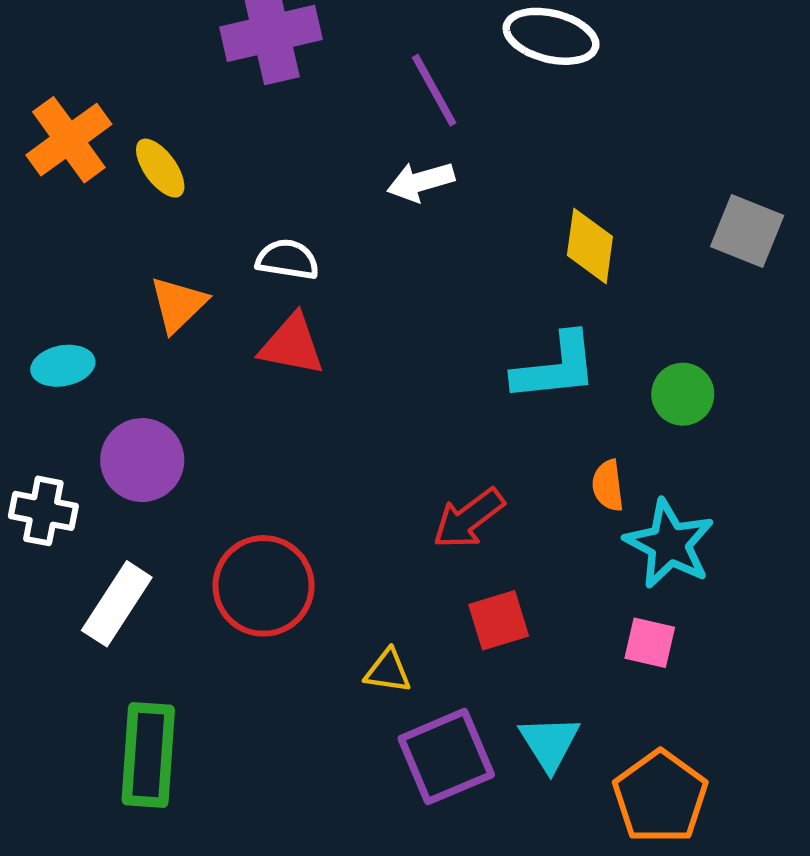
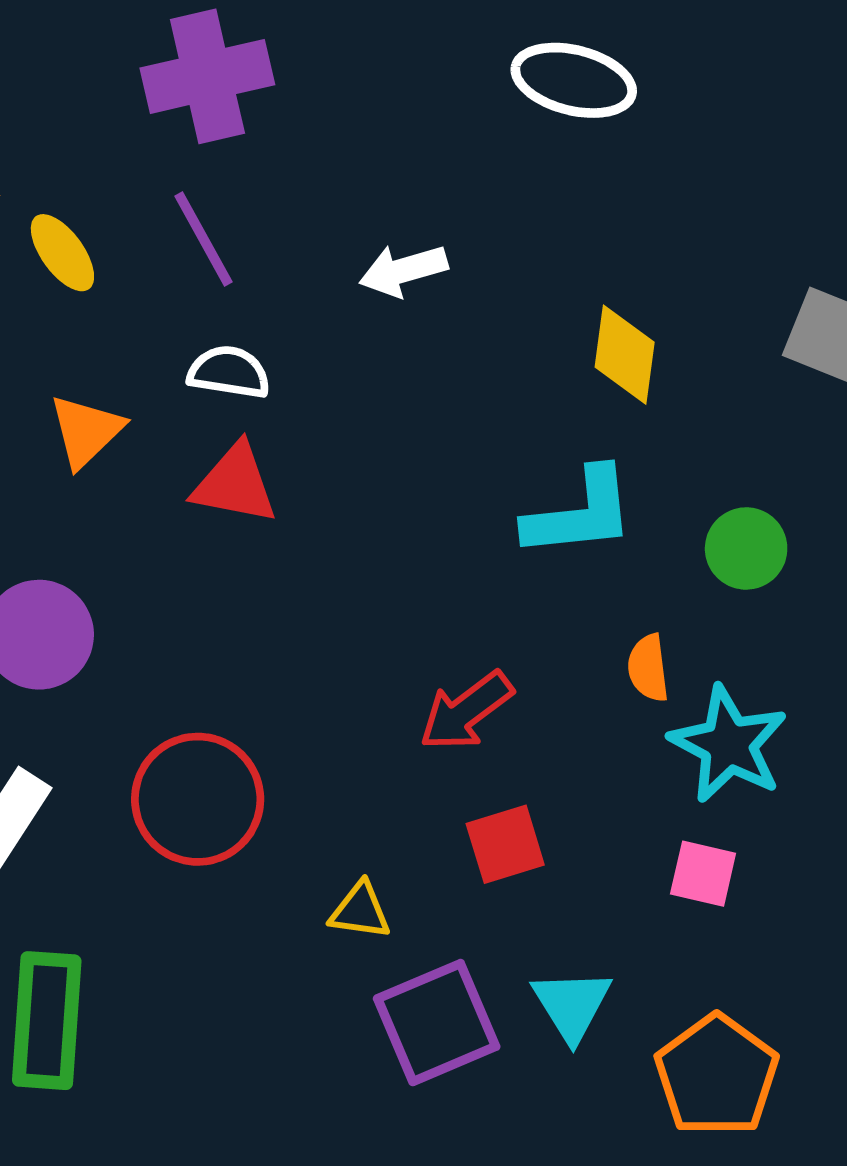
purple line: (434, 90) -> (203, 239), moved

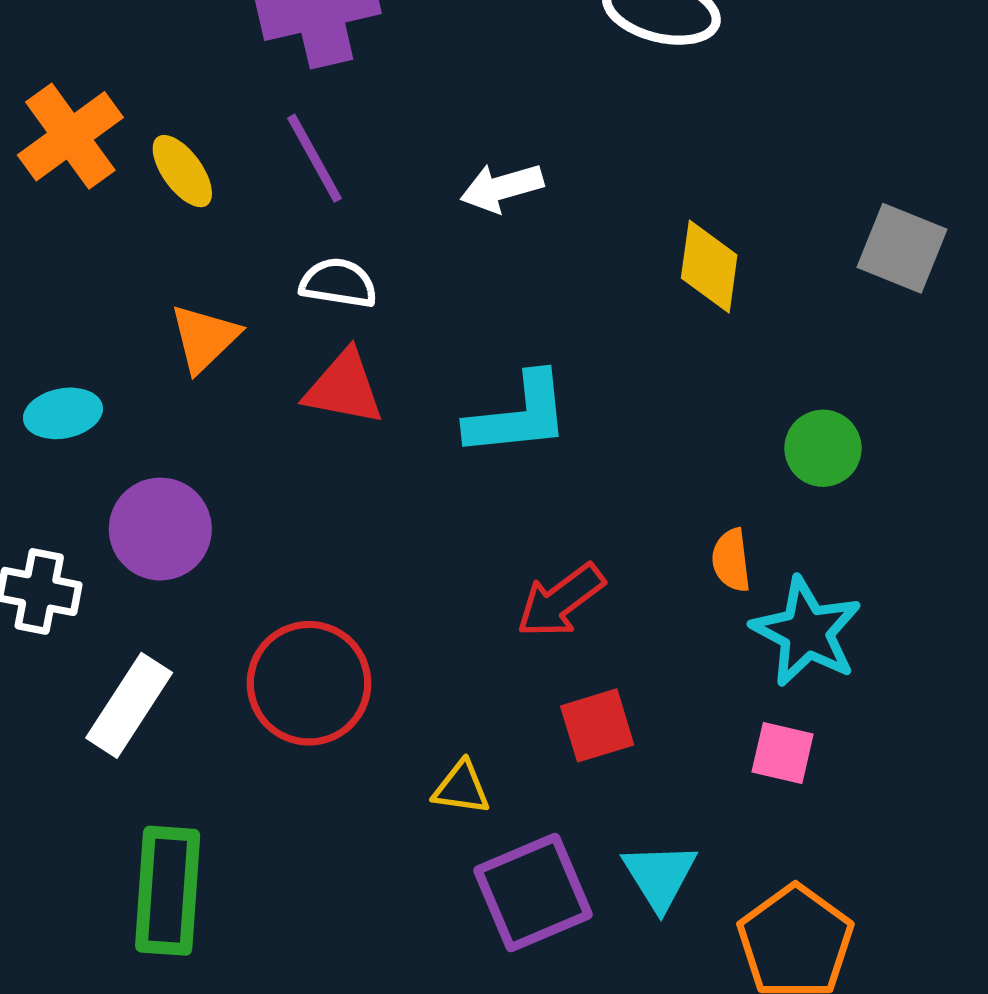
cyan L-shape: (580, 513) -> (518, 415), moved

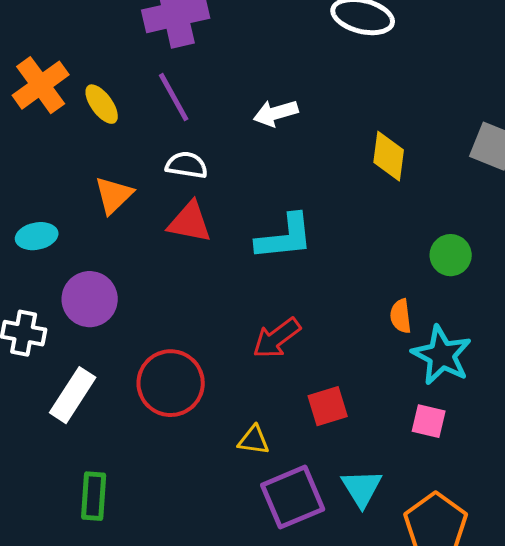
red arrow: (560, 601) -> (277, 338), moved
green rectangle: (168, 891) -> (94, 496), size x0.7

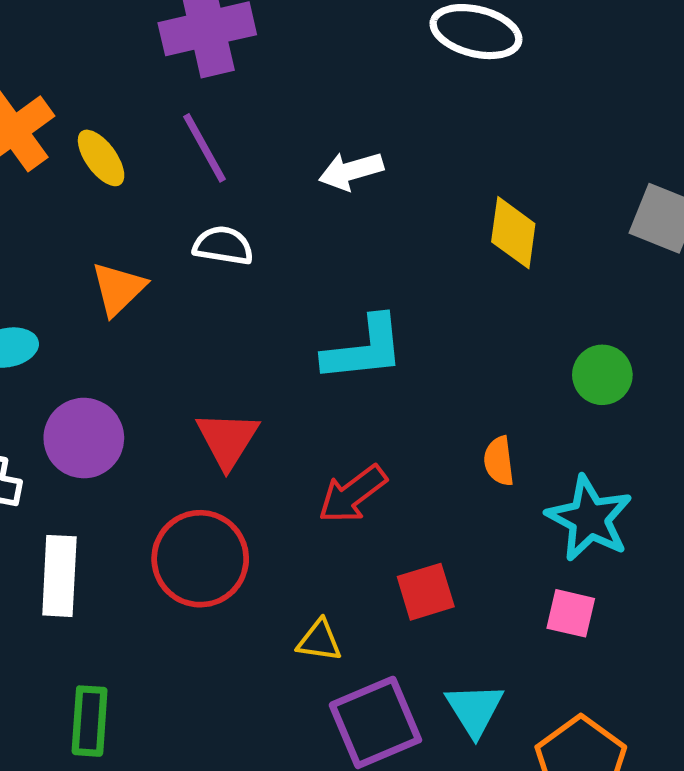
red triangle: (190, 222) -> (227, 439), moved, turned 51
orange semicircle: (401, 316) -> (499, 461), moved
white rectangle: (73, 395) -> (59, 576), turned -30

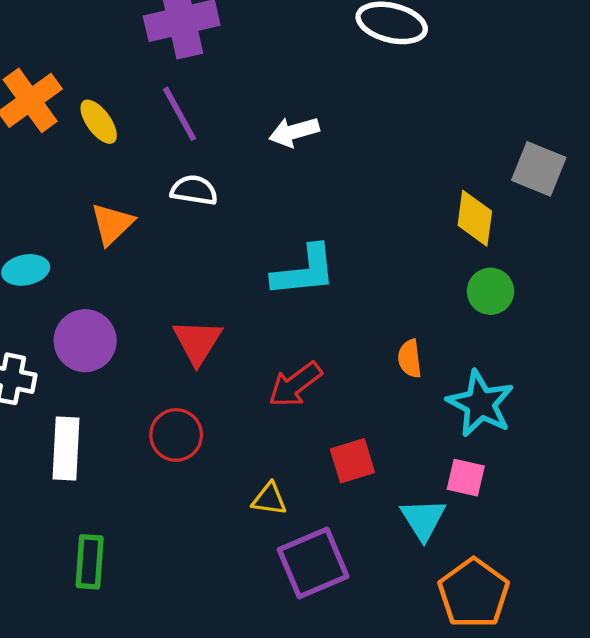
yellow diamond: (513, 233) -> (475, 218), moved
red circle: (200, 559) -> (176, 435), size x0.7
cyan triangle: (475, 710) -> (423, 519), moved

